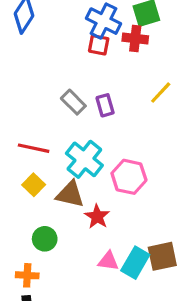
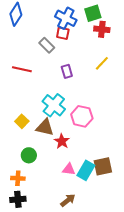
red cross: (135, 39) -> (102, 29), moved
gray rectangle: (73, 102) -> (47, 45), moved
red line: (34, 148) -> (22, 69), moved

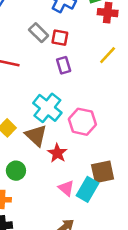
red square: (63, 33) -> (60, 38), moved
brown triangle: (45, 127) -> (36, 135), turned 30
brown square: (103, 166) -> (103, 172), moved
pink triangle: (69, 169) -> (66, 188), turned 32

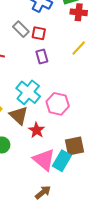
pink triangle: (66, 188) -> (44, 160), size x1.6

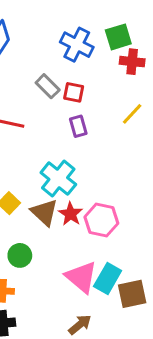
pink hexagon: (58, 104) -> (101, 220), moved
red star: (37, 130) -> (71, 214), moved
brown square: (75, 146) -> (132, 294), moved

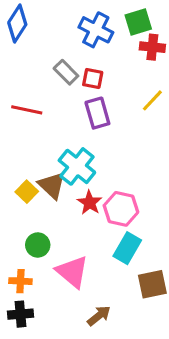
purple rectangle: (78, 126) -> (97, 113), size x1.4
brown triangle: (44, 212) -> (52, 185), moved
pink triangle: (81, 277) -> (72, 272), moved
cyan rectangle: (108, 279) -> (127, 248), moved

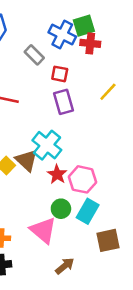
green square: (138, 22) -> (84, 26), moved
red cross: (152, 47) -> (90, 43), moved
gray rectangle: (66, 72) -> (34, 55), moved
green circle: (38, 245) -> (61, 209), moved

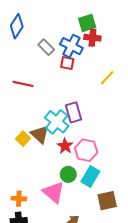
blue cross: (62, 34) -> (71, 46), moved
purple rectangle: (63, 102) -> (74, 112), moved

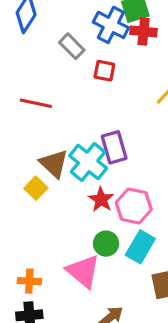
blue cross: (71, 46) -> (111, 25), moved
brown triangle: (40, 134) -> (54, 164), moved

